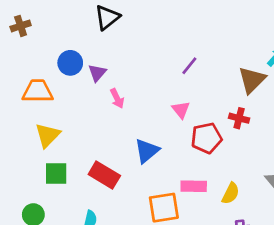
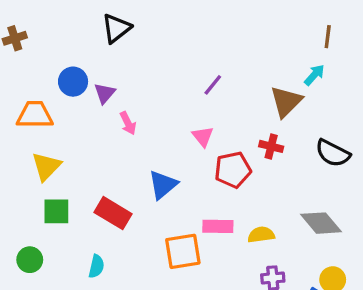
yellow semicircle: (231, 193) -> (261, 235), turned -125

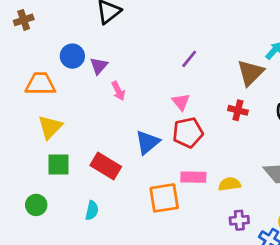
red pentagon: (233, 170) -> (188, 133), moved

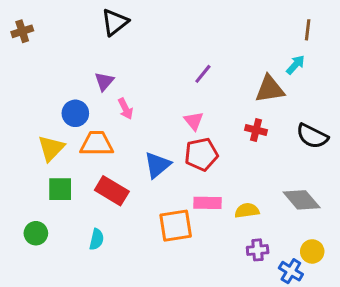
blue circle: (72, 56) -> (75, 113), moved
brown triangle: (250, 73) -> (270, 89), turned 36
orange trapezoid: (40, 84) -> (97, 144), moved

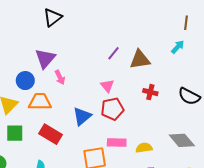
purple triangle: (104, 81) -> (45, 58), size x1.5
brown triangle: (270, 89) -> (140, 60), moved

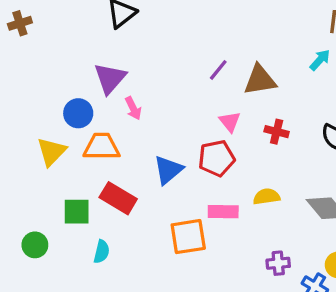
pink triangle: (107, 86) -> (230, 122), moved
green square: (15, 133) -> (77, 212), moved
yellow semicircle: (144, 148) -> (267, 197), moved

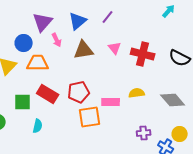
brown triangle: (260, 80) -> (84, 50), moved
red cross: (277, 132) -> (143, 54), size x1.6
red pentagon: (217, 158) -> (79, 92), moved
blue triangle: (168, 170) -> (78, 21), moved

